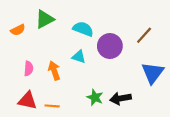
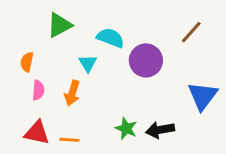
orange semicircle: (18, 30) -> (27, 62), moved, turned 128
brown line: (144, 35) -> (191, 32), moved
cyan triangle: (79, 57) -> (88, 63), moved, turned 40
orange arrow: (54, 71) -> (72, 93), turned -144

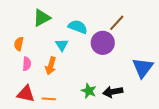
brown line: (191, 32) -> (117, 23), moved

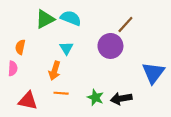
cyan semicircle: (78, 27) -> (71, 18), moved
pink semicircle: (27, 64) -> (13, 69), moved
orange line: (49, 99) -> (61, 93), moved

